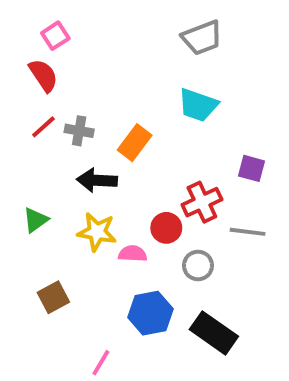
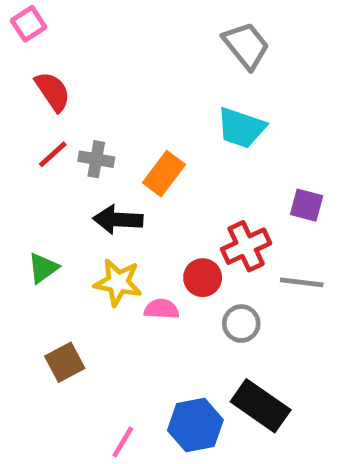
pink square: (55, 36) -> (29, 24), moved
gray trapezoid: (202, 38) -> (246, 46), turned -108
blue hexagon: (150, 313) -> (195, 425), moved

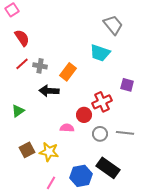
gray trapezoid: (246, 46) -> (113, 25), moved
yellow star: (118, 282) -> (49, 152), moved
gray line: (302, 282) -> (125, 133), moved

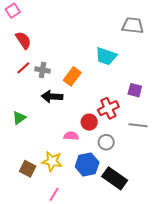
gray trapezoid: (113, 25) -> (133, 25), moved, turned -45
gray line: (125, 133) -> (138, 125), moved
brown square: (27, 150) -> (28, 169), moved, turned -35
blue hexagon: (81, 176) -> (87, 165), moved

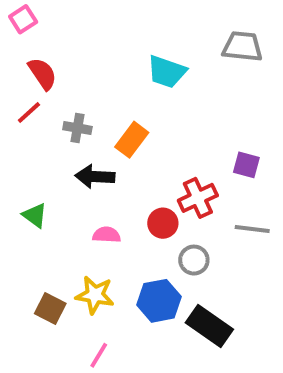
cyan trapezoid: (106, 56) -> (167, 72), moved
red line: (23, 68) -> (29, 112), moved
green triangle: (19, 118) -> (35, 215), turned -48
pink semicircle: (71, 136) -> (107, 235), moved

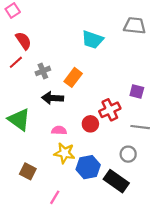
gray cross: (77, 128) -> (43, 71), turned -32
green triangle: (35, 215) -> (19, 120), size x1.6
gray circle: (194, 260) -> (128, 154), moved
yellow star: (95, 295) -> (64, 153), moved

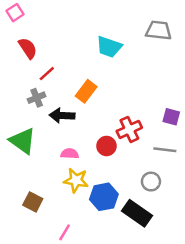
red line: (16, 62) -> (47, 74), moved
gray cross: (43, 71) -> (37, 98), moved
purple square: (137, 91) -> (171, 117), moved

